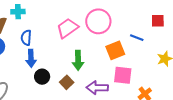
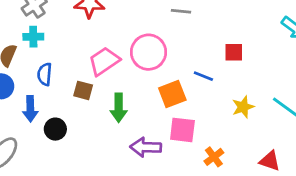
blue arrow: (31, 58) -> (30, 109), moved
black circle: (42, 77) -> (55, 129), moved
brown square: (67, 82) -> (83, 90), moved, turned -32

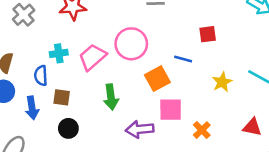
cyan cross: (33, 37) -> (59, 53), moved
brown square: (83, 90) -> (62, 97), moved
black circle: (55, 129) -> (68, 128), moved

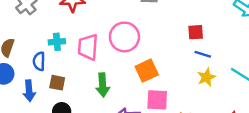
pink trapezoid: (92, 57) -> (88, 47), turned -48
blue line: (183, 59) -> (203, 54), moved

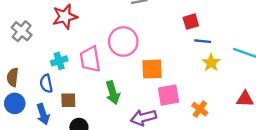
orange square: (147, 71) -> (152, 69), turned 35

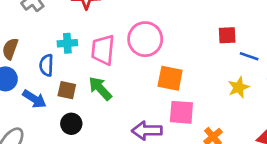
blue line: (203, 41) -> (249, 56), moved
green arrow: (113, 93) -> (100, 88), moved, turned 140
blue arrow: (43, 114) -> (34, 99), turned -54

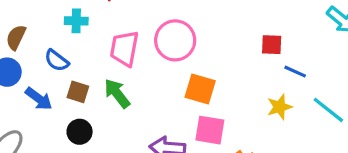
cyan cross: (67, 43) -> (76, 21), moved
blue semicircle: (46, 65) -> (57, 60), turned -60

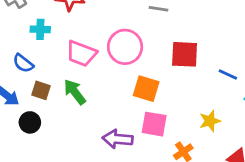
red square: (272, 45) -> (185, 54), moved, size x1.5
pink trapezoid: (124, 49) -> (81, 53), turned -80
yellow star: (280, 107) -> (210, 121), moved
black circle: (80, 132) -> (30, 122), moved

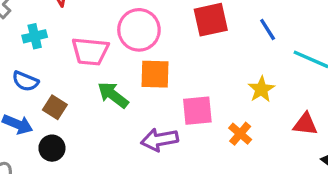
blue line: (228, 75) -> (268, 30), turned 48
orange square: (146, 89) -> (155, 74), moved
brown square: (41, 90) -> (55, 107), turned 30
green arrow: (75, 92) -> (113, 95), moved

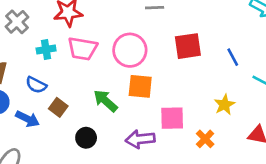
pink trapezoid: (90, 51) -> (83, 49), moved
black circle: (52, 148) -> (86, 138), moved

